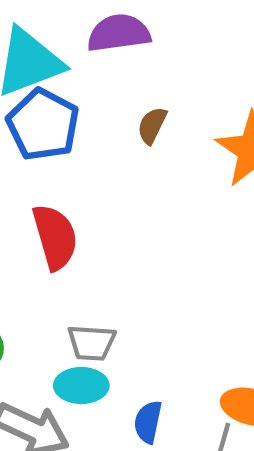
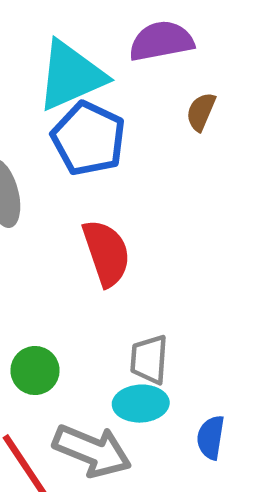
brown semicircle: (152, 125) -> (201, 112), moved
gray trapezoid: (92, 343) -> (149, 359), turned 93

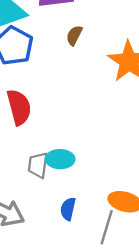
cyan ellipse: (141, 404) -> (60, 159), moved

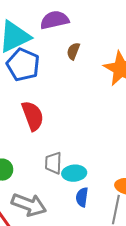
cyan ellipse: (60, 159) -> (74, 173), moved

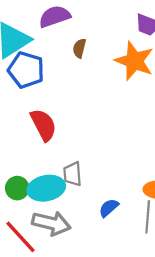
cyan ellipse: (74, 173) -> (46, 188), moved, size x1.4
blue semicircle: (82, 197) -> (109, 208), turned 48

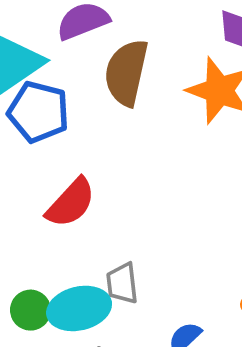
brown semicircle: (79, 48) -> (126, 73), size x2.0
red semicircle: (43, 125) -> (71, 203), turned 72

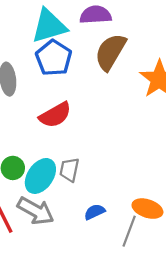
cyan ellipse: (79, 308) -> (40, 176), turned -60

